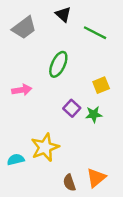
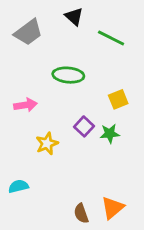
green ellipse: (58, 64) -> (68, 75), turned 70
yellow star: (45, 147) -> (47, 144), moved, size x0.7

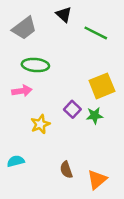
green ellipse: (68, 75) -> (35, 65), moved
yellow square: (118, 99) -> (102, 86), size x1.5
brown semicircle: (81, 213) -> (66, 170), moved

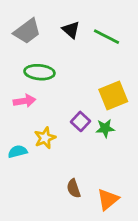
black triangle: (64, 14) -> (71, 30), moved
cyan semicircle: (16, 161) -> (18, 152), moved

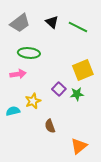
brown semicircle: (74, 188) -> (50, 126), moved

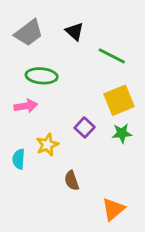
green line: (78, 27) -> (112, 56), moved
green star: (77, 94) -> (122, 133), moved
cyan semicircle: (13, 111) -> (19, 159), turned -72

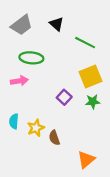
yellow star: (47, 145) -> (36, 128), moved

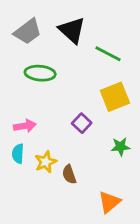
black triangle: (57, 24) -> (72, 30), size x1.5
pink arrow: (19, 81) -> (25, 126), moved
green star: (93, 102) -> (120, 147), moved

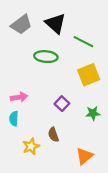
green ellipse: (40, 73) -> (46, 57), moved
purple square: (82, 123) -> (62, 104), moved
yellow star: (46, 162) -> (31, 146), moved

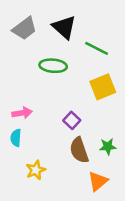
green star: (93, 113) -> (108, 146), moved
brown semicircle: (53, 135) -> (79, 150), moved, size x1.5

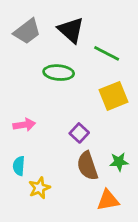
cyan semicircle: (16, 138) -> (19, 166), moved
orange triangle: (98, 181) -> (108, 200), turned 30

